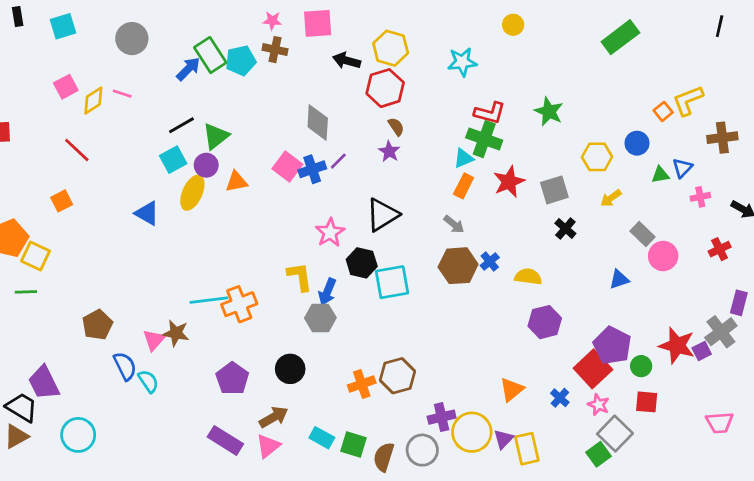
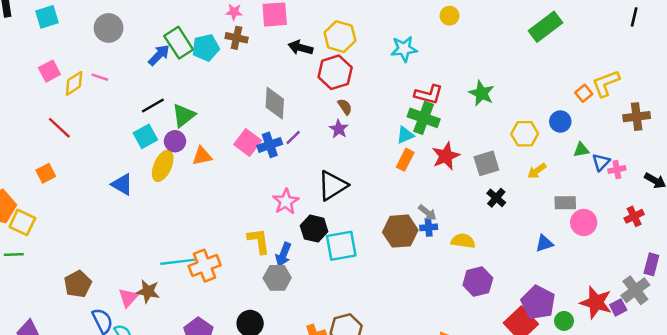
blue triangle: (682, 168) -> (601, 162), moved
gray arrow: (454, 224) -> (427, 213), moved
gray rectangle: (642, 234) -> (565, 203), turned -45
blue cross: (490, 262) -> (429, 227), turned 35

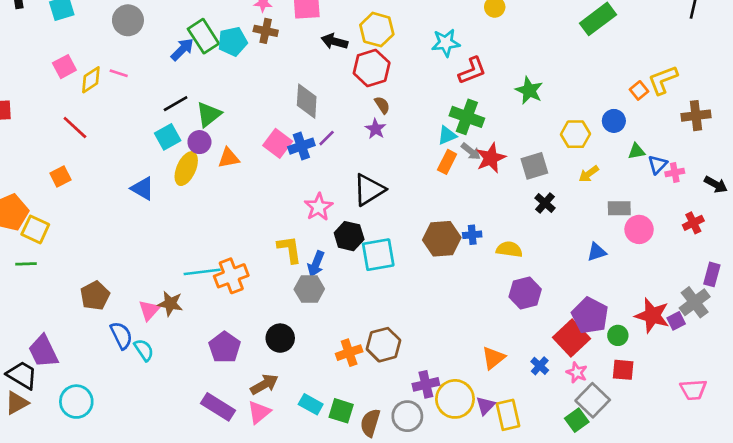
red L-shape: (429, 94) -> (472, 71), moved, turned -36
gray arrow: (427, 213) -> (471, 151), moved

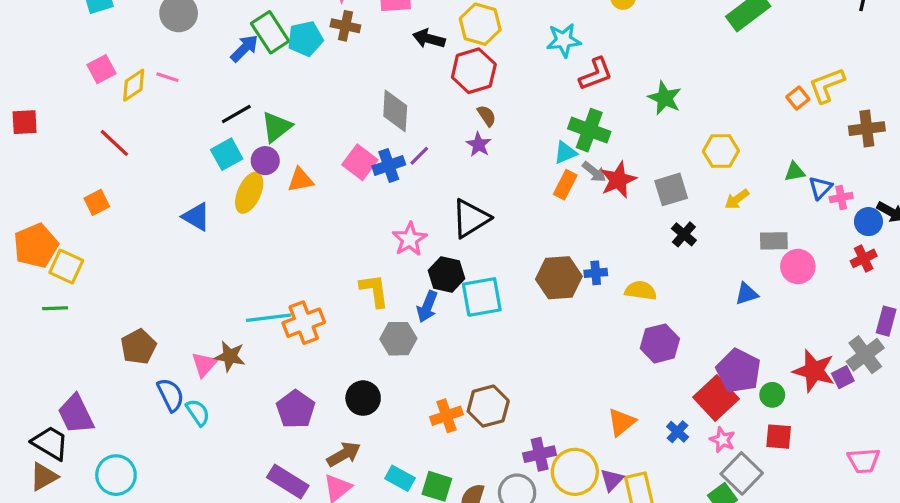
blue circle: (614, 121) -> (868, 222), moved
blue arrow: (316, 264) -> (427, 307), moved

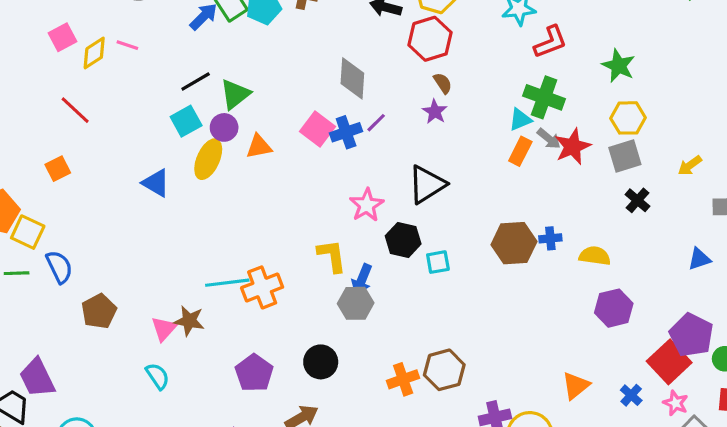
yellow hexagon: (721, 151) -> (628, 118), moved
cyan square: (482, 297) -> (438, 262), size x0.6
blue arrow: (427, 307) -> (362, 280), moved
blue semicircle: (171, 395) -> (59, 267), moved

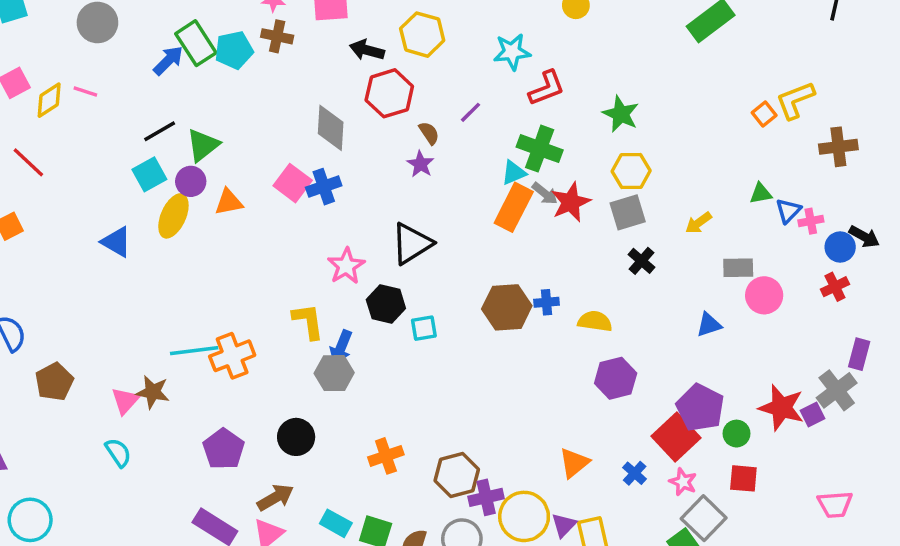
red hexagon: (430, 39) -> (389, 93), moved
purple line: (376, 123) -> (471, 112), moved
orange rectangle: (520, 151) -> (514, 207), size x1.5
brown hexagon: (444, 370) -> (457, 475), moved

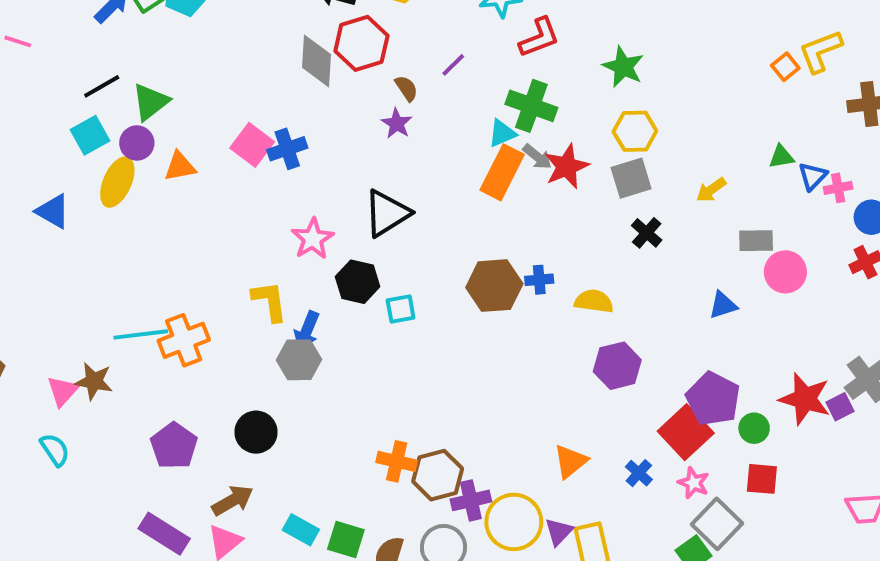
gray diamond: (331, 128) -> (317, 61), moved
orange cross: (386, 456) -> (397, 461), moved, turned 32

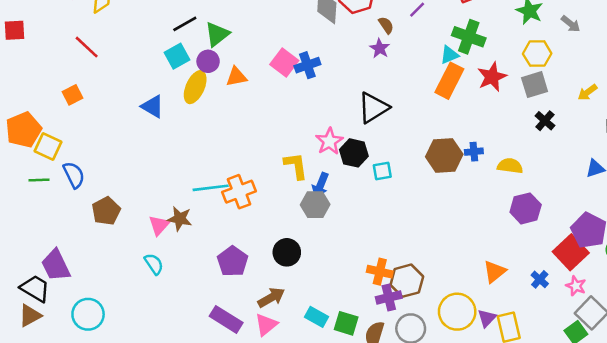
gray arrow: (537, 157) -> (571, 24), moved
pink star: (313, 239) -> (329, 141), moved
purple cross: (471, 500) -> (389, 297), moved

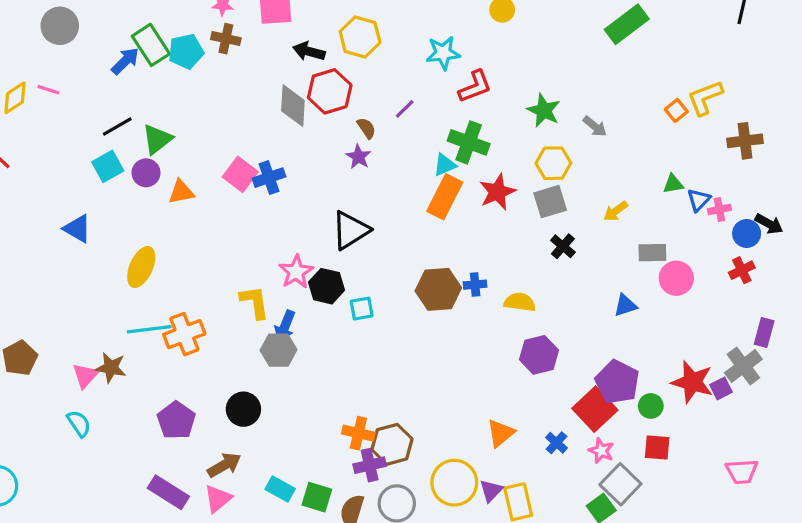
yellow ellipse: (195, 87) -> (141, 267), moved

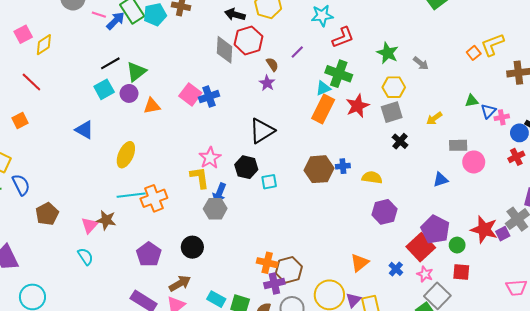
pink line: (49, 90) -> (99, 15), moved
pink star: (296, 272) -> (210, 158), moved

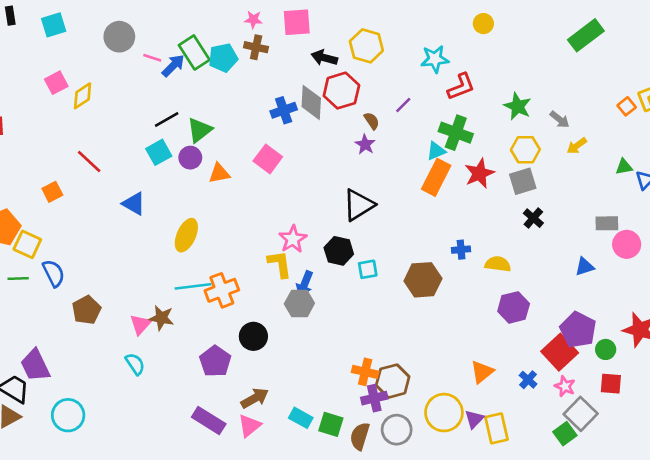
red line: (31, 82) -> (89, 162), moved
blue cross: (209, 97) -> (284, 110), moved
yellow arrow: (434, 118) -> (577, 146), moved
brown hexagon: (319, 169) -> (423, 280), moved
black circle: (192, 247) -> (253, 336), moved

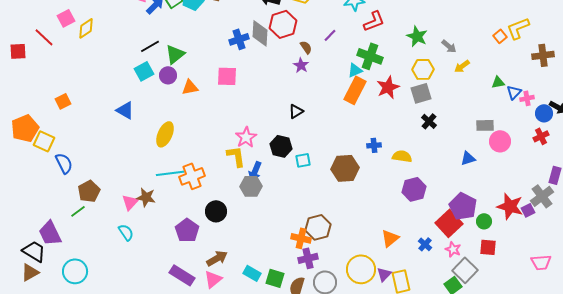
pink square: (268, 159) -> (227, 76), turned -35
red line: (89, 162) -> (44, 37), moved
black triangle: (359, 205) -> (296, 111), size x0.6
green line: (18, 279) -> (78, 211), moved, turned -35
brown hexagon: (393, 381) -> (318, 227), moved

